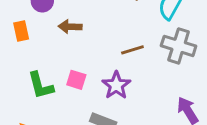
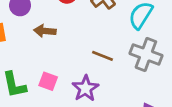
brown line: (132, 50) -> (102, 56), turned 35

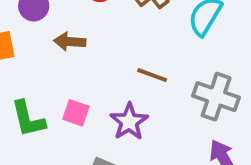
gray cross: (146, 54) -> (216, 97), moved

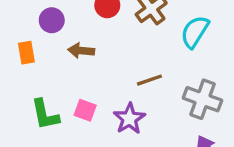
brown line: (152, 75) -> (149, 80), turned -40

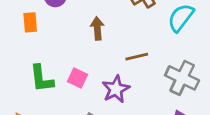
brown arrow: (81, 51) -> (97, 28), moved, turned 75

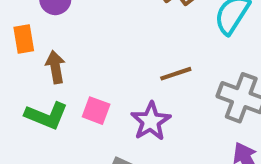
brown arrow: (97, 28) -> (55, 67), moved
green L-shape: (42, 79) -> (46, 116), turned -56

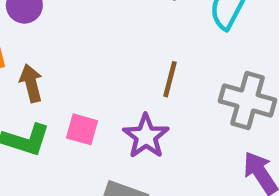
brown line: (176, 74) -> (170, 79), turned -52

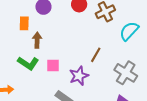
pink square: (82, 129) -> (53, 65), turned -32

